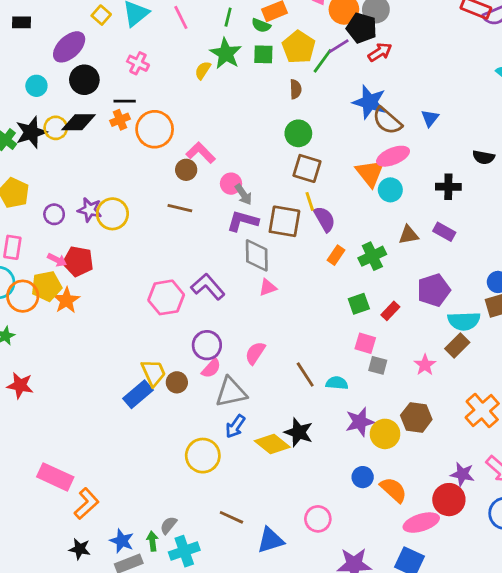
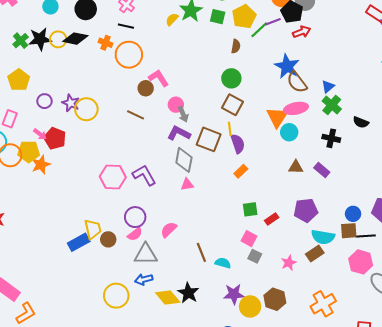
black line: (125, 101) -> (126, 26), moved
orange cross: (120, 120) -> (105, 43), turned 32
green cross: (372, 256) -> (332, 105), moved, turned -36
blue arrow: (235, 426) -> (144, 279), turned 30

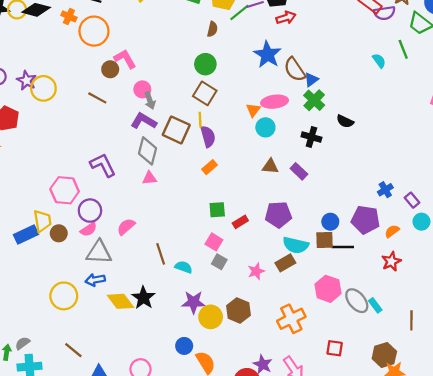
brown semicircle: (297, 82) -> (295, 69), moved
orange triangle: (277, 117) -> (253, 110), size x0.6
pink hexagon: (113, 177) -> (65, 190), moved
pink hexagon: (361, 262) -> (328, 289), moved

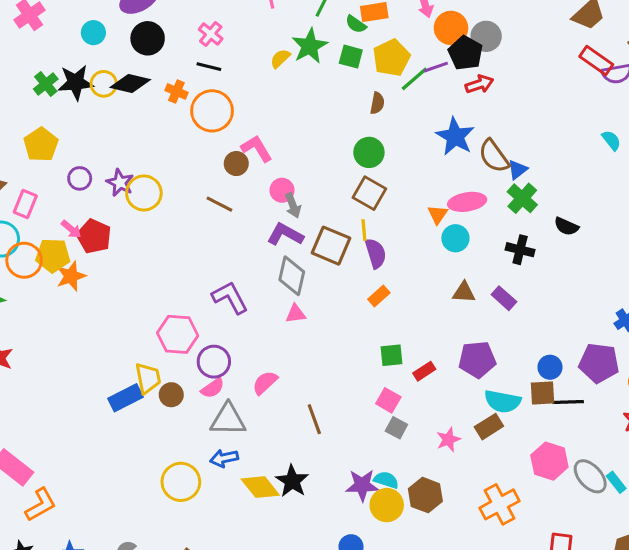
cyan semicircle: (184, 267) -> (386, 480), moved

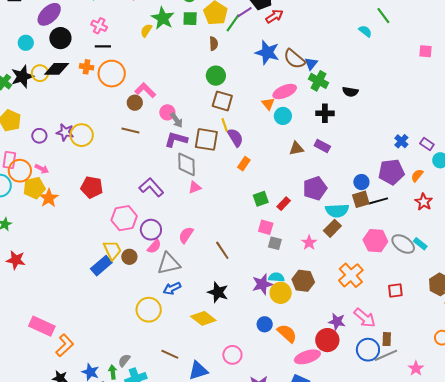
red pentagon: (94, 236) -> (92, 187), moved
orange circle: (24, 260) -> (20, 171), moved
yellow diamond: (260, 487) -> (203, 318), moved

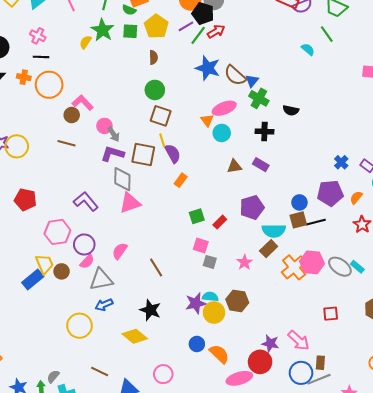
green line: (233, 23) -> (198, 35), moved
pink triangle: (195, 187) -> (130, 203), size x1.6
orange cross: (351, 275) -> (294, 267), moved

